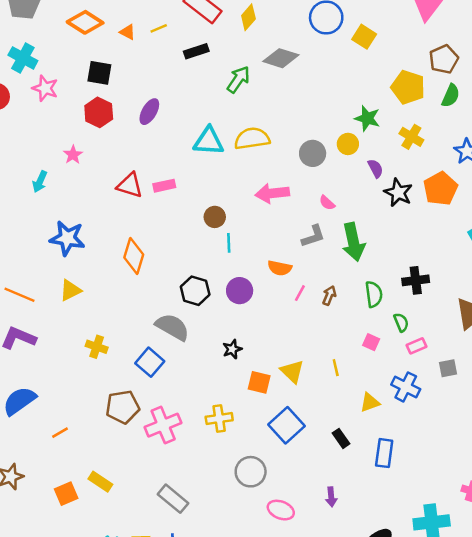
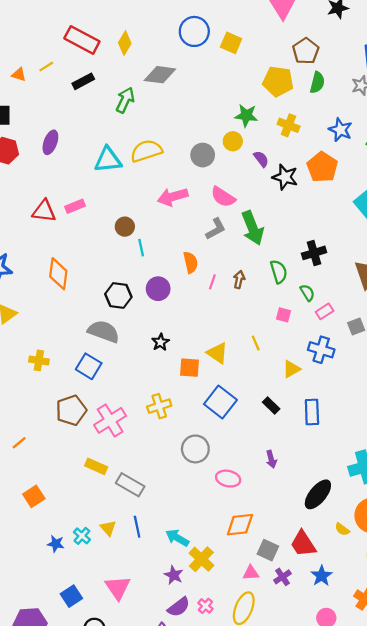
pink semicircle: (327, 203) -> (223, 197), size x1.6
orange semicircle: (280, 268) -> (191, 262), turned -105
yellow rectangle: (100, 482) -> (96, 466), moved

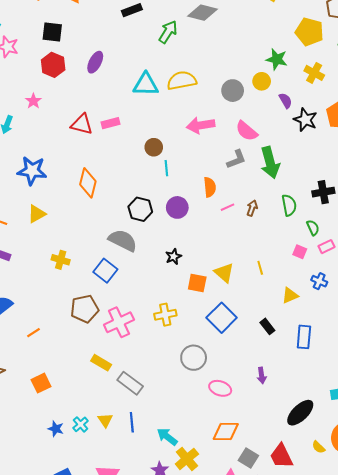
pink line: (212, 282) -> (227, 207), turned 40
pink square: (283, 315) -> (300, 252), moved
blue cross: (321, 350) -> (319, 281), size x0.7

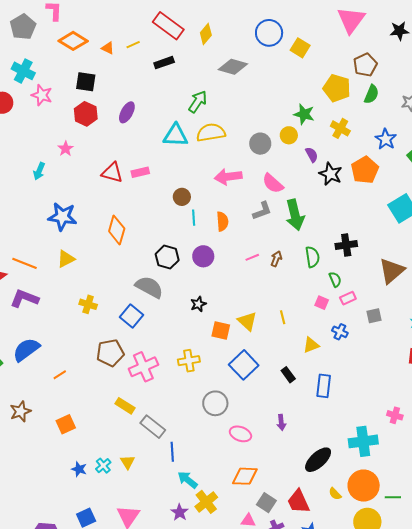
green arrow: (168, 32) -> (198, 102), moved
orange semicircle: (210, 187) -> (222, 221), moved
blue line: (132, 422) -> (172, 452), moved

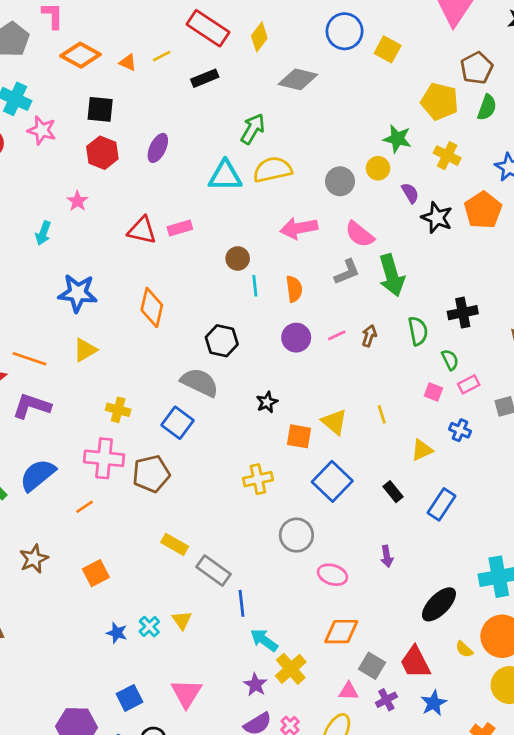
purple circle: (203, 256) -> (296, 338), moved
pink cross: (143, 367) -> (104, 458), moved, turned 32
blue rectangle: (324, 386) -> (442, 504), turned 30

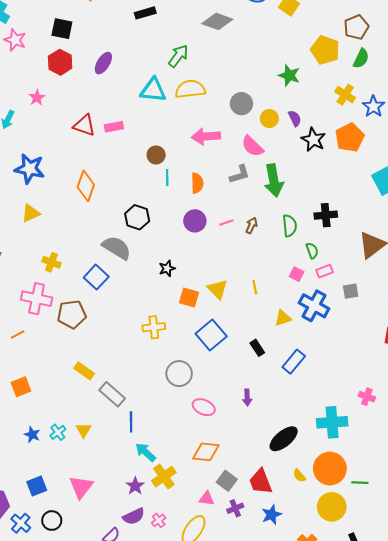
yellow cross: (447, 156) -> (345, 95), moved
yellow circle: (378, 168) -> (269, 119), moved
blue cross: (460, 430) -> (314, 306), size x1.8

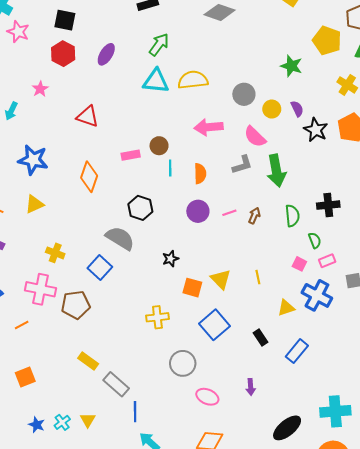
green arrow: (178, 56) -> (159, 45), moved
pink rectangle: (114, 127) -> (131, 155), moved

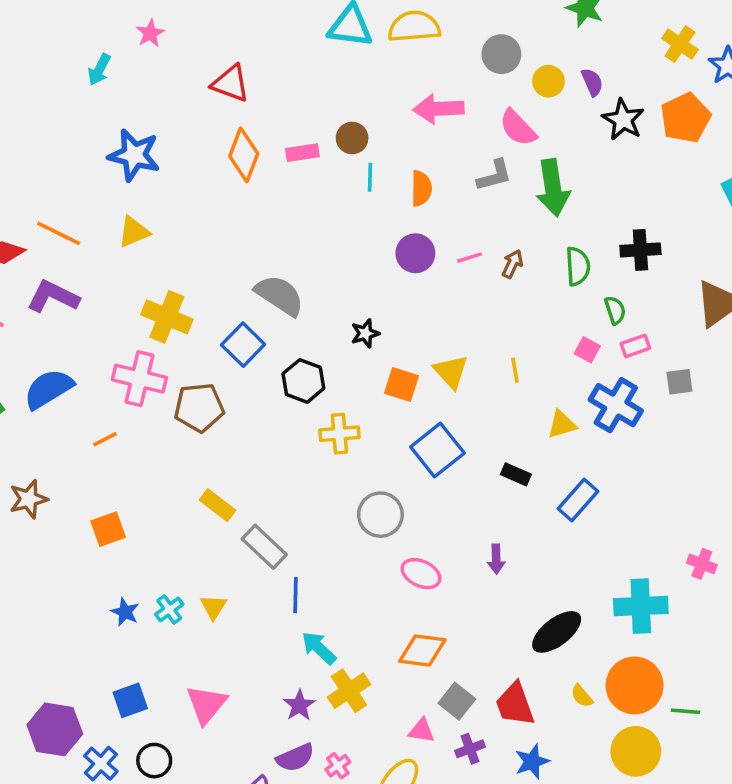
orange diamond: (89, 177) -> (244, 155), moved
black hexagon: (140, 208) -> (303, 381), moved
yellow cross: (55, 253) -> (167, 317), size x1.5
black rectangle: (260, 337) -> (516, 474), turned -35

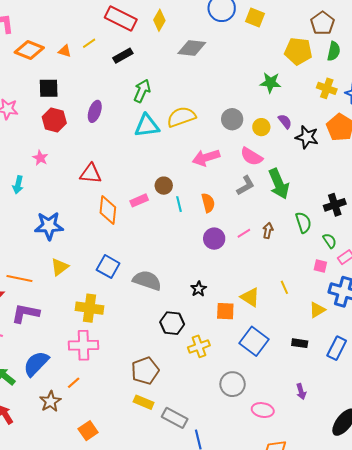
blue square: (243, 345) -> (108, 267), moved
brown pentagon: (199, 408) -> (145, 371), moved
brown star: (29, 499) -> (50, 401), moved

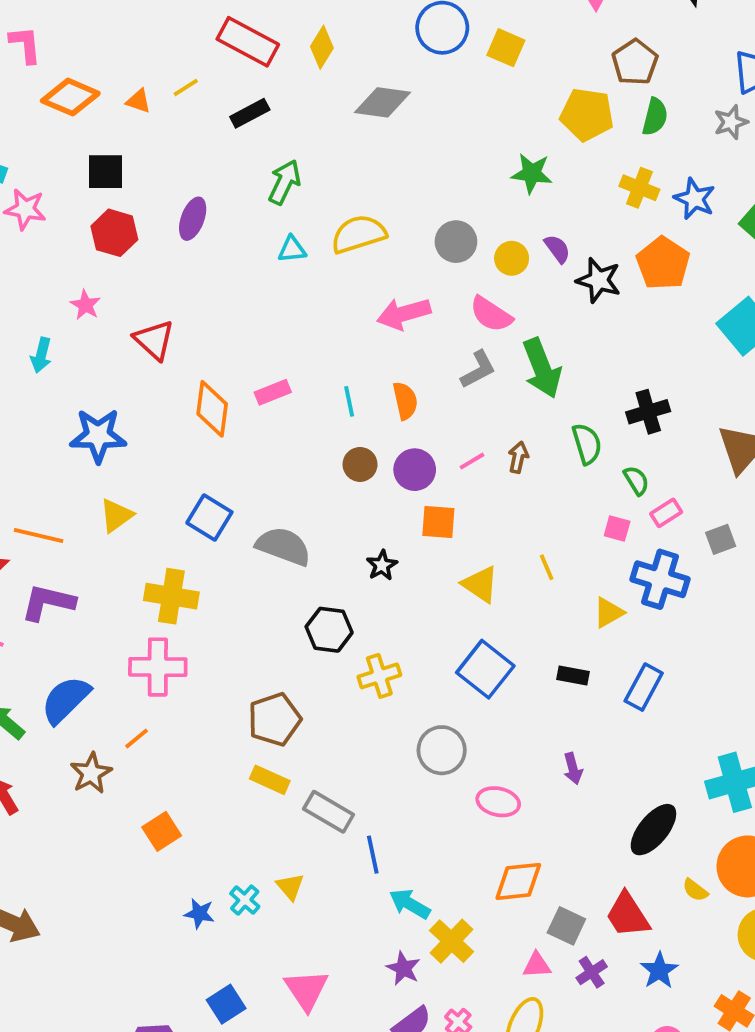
cyan triangle: (147, 126) -> (292, 249), size x0.6
red triangle: (91, 174) -> (154, 340), moved, turned 35
brown circle: (164, 186) -> (360, 464), moved
orange square: (225, 311) -> (438, 522), moved

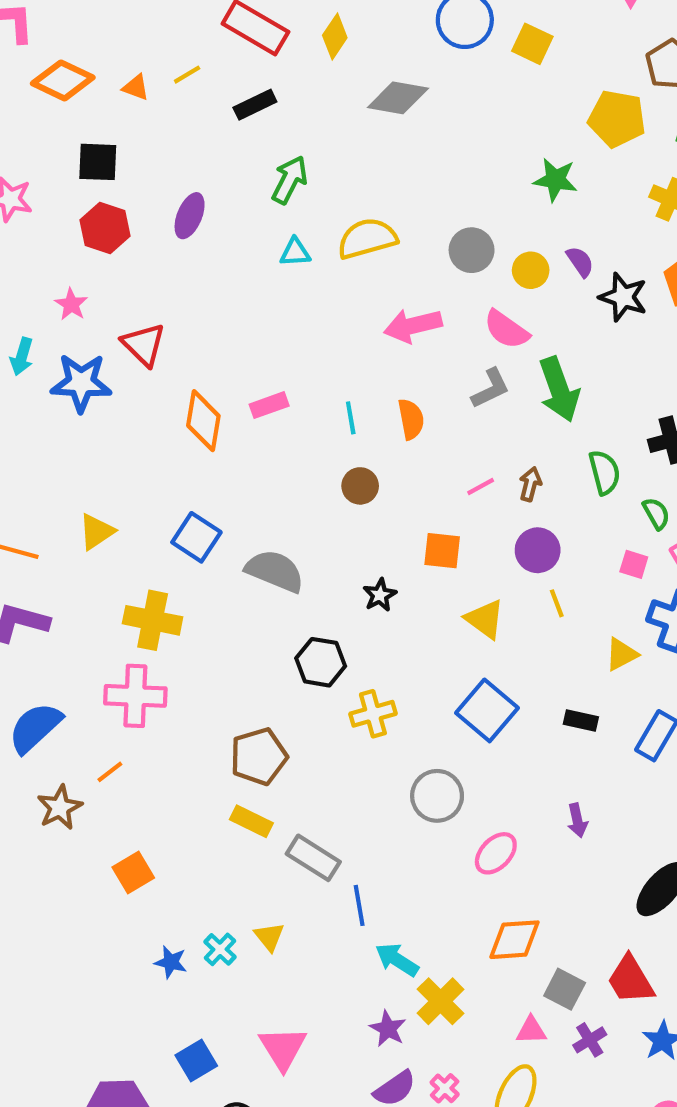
blue star: (98, 436) -> (81, 383), moved
purple circle: (415, 470) -> (538, 550), moved
pink ellipse: (498, 802) -> (496, 853), turned -60

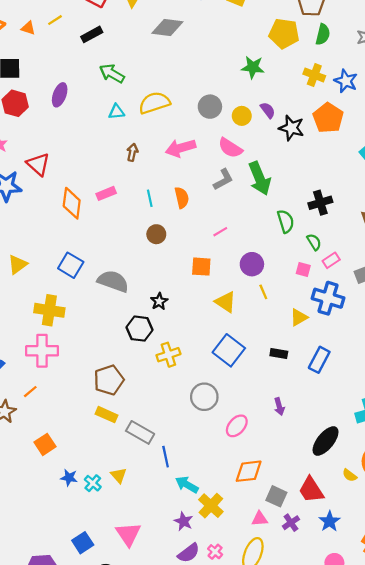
green arrow: (290, 180) -> (112, 74), turned -85
brown arrow: (530, 484) -> (132, 152), moved
black star: (380, 595) -> (159, 301), moved
blue star: (171, 962) -> (69, 478), moved

